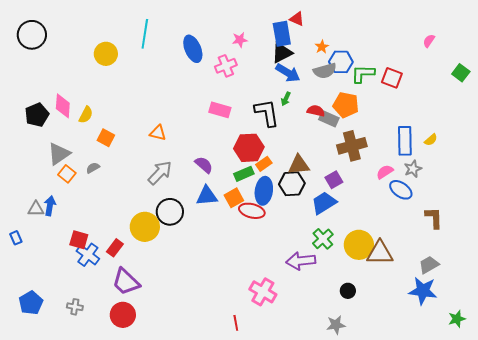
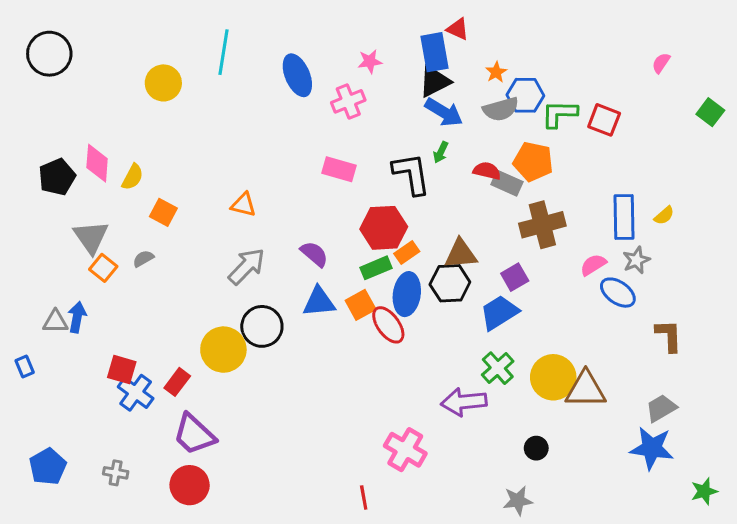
gray triangle: (59, 154) -> (91, 237), turned -30
red ellipse: (252, 211) -> (388, 325), turned 40

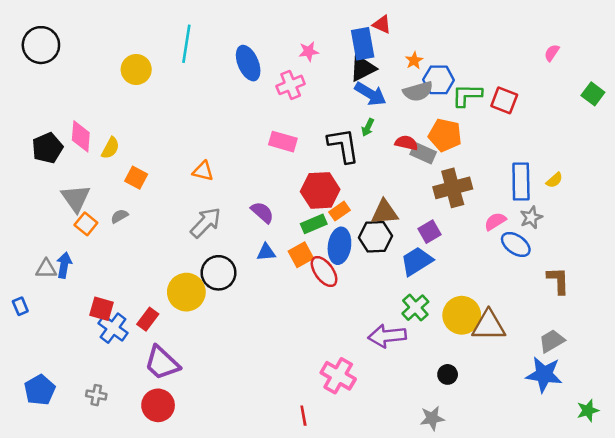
blue triangle: (319, 302) -> (266, 252), size x0.7

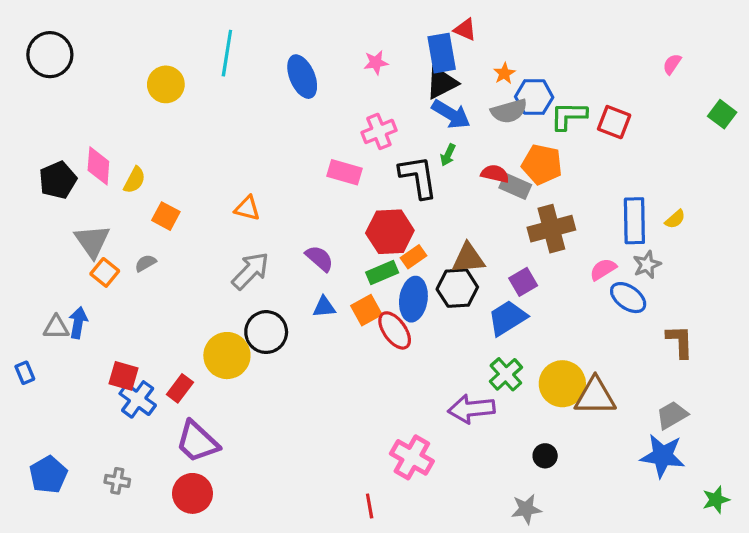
pink cross: (291, 85) -> (379, 131), moved

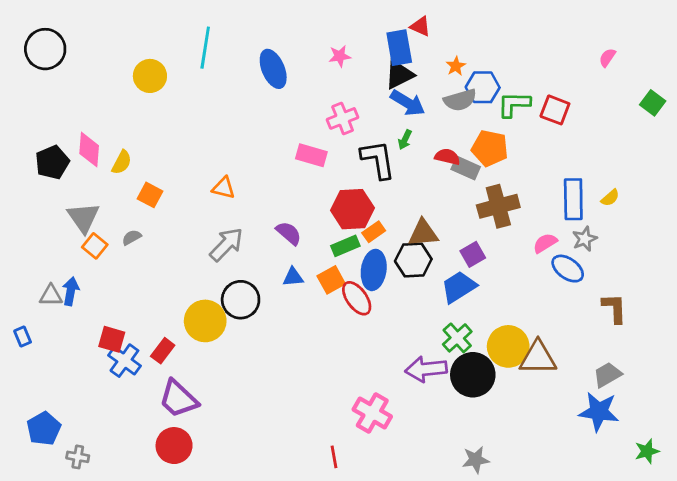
black circle: (545, 456) -> (473, 375), moved, size x2.0
gray cross: (117, 481) -> (78, 457), moved

